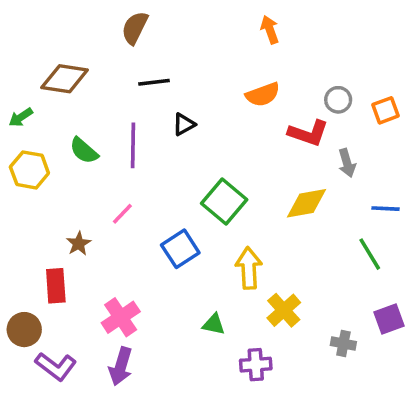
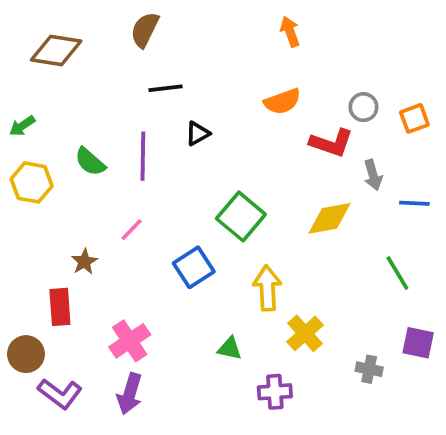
brown diamond: (65, 79) -> (56, 51), moved
blue line: (386, 209) -> (414, 203), moved
purple square: (389, 319) -> (418, 343), turned 32

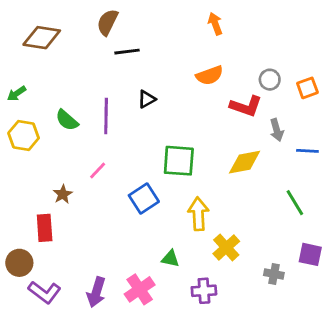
black line: (165, 88) -> (127, 52), moved
green square: (241, 216) -> (179, 161), turned -36
pink cross: (130, 341) -> (140, 289), moved

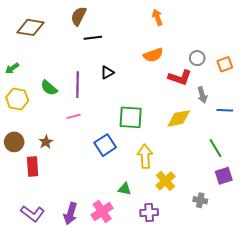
pink line: (98, 170) -> (73, 116), moved, turned 32
purple square: (310, 254) -> (224, 176), moved, turned -30
brown circle: (19, 263) -> (14, 142), moved

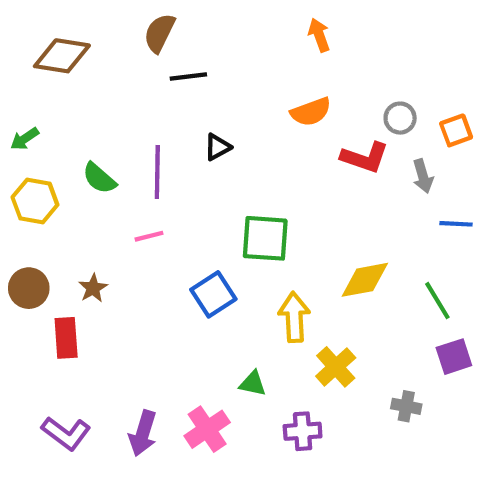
gray arrow: (202, 95) -> (423, 176), moved
yellow diamond: (179, 118) -> (365, 280), moved

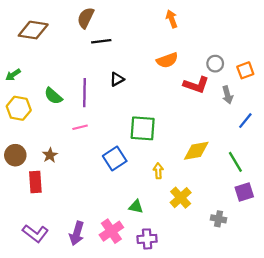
blue line: (456, 224) -> (245, 121), turned -54
yellow arrow: (294, 317) -> (158, 171), size x0.6
purple cross: (303, 431) -> (147, 239), moved

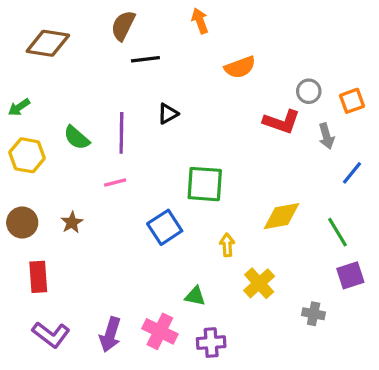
orange arrow: (172, 19) -> (200, 21), moved
orange semicircle: (167, 60) -> (240, 67), moved
red rectangle: (35, 182) -> (38, 277), moved
pink cross: (111, 231) -> (160, 331), turned -30

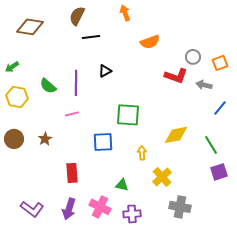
gray arrow: (326, 136) -> (204, 85), turned 119
blue square: (165, 227) -> (103, 142), turned 30
red rectangle: (38, 277) -> (72, 173), moved
gray cross: (314, 314) -> (180, 207), moved, size x1.5

